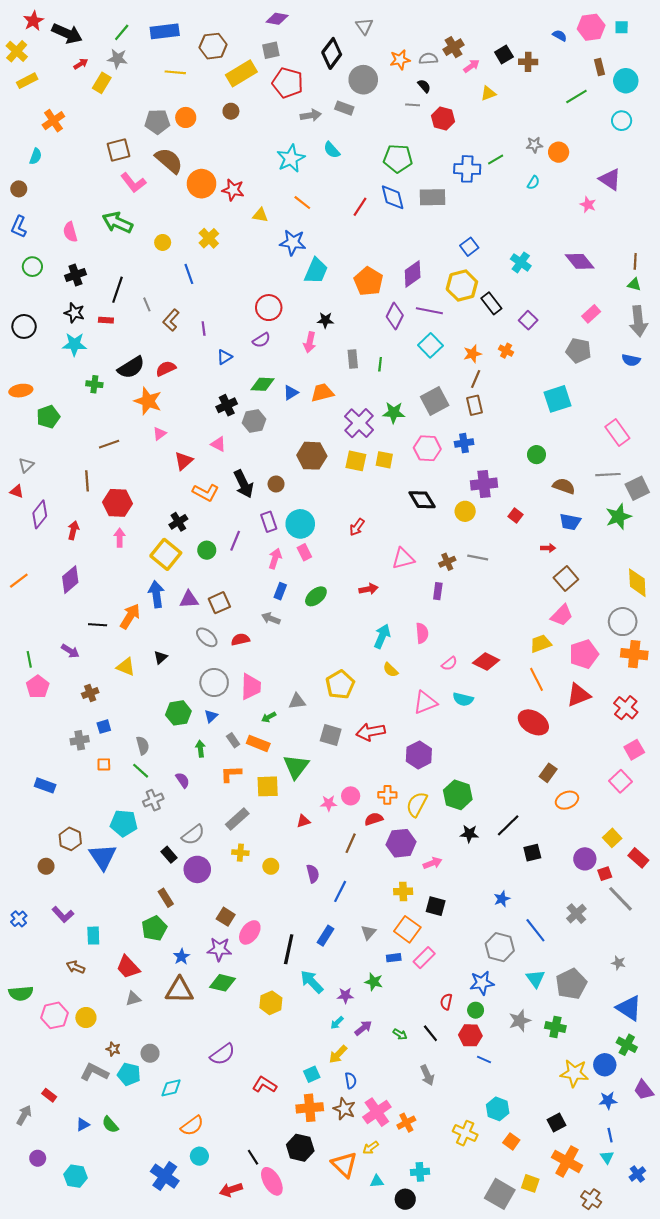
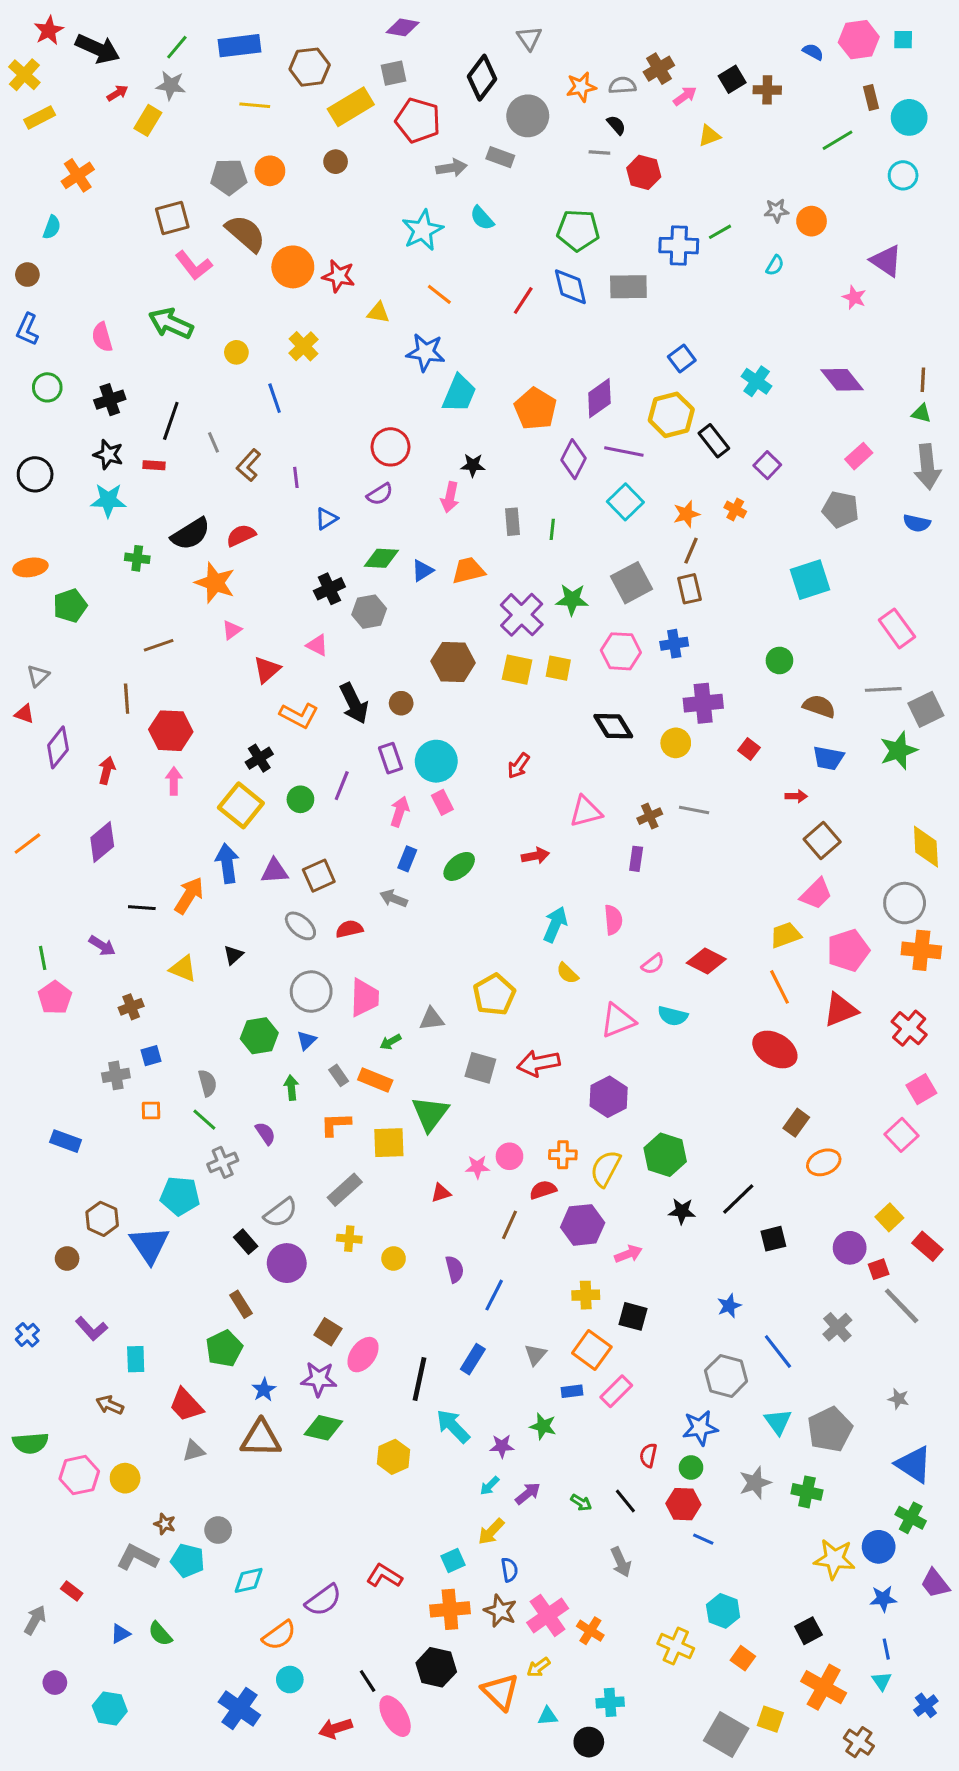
purple semicircle: (223, 1054) -> (323, 1600), moved
orange cross: (406, 1123) -> (590, 1631), turned -30

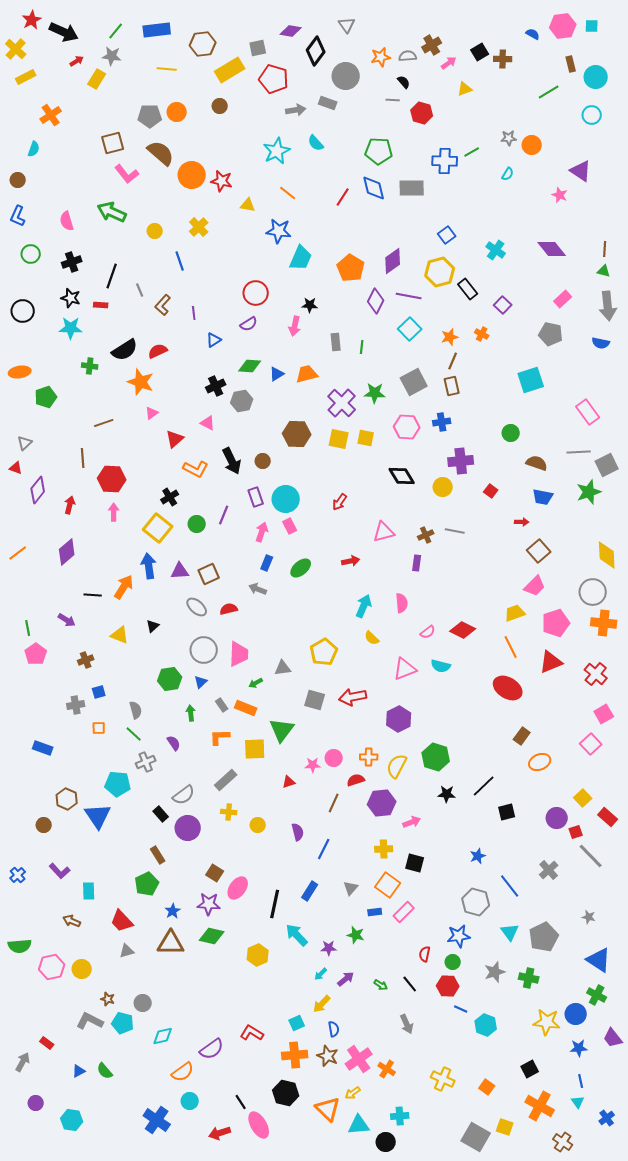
purple diamond: (403, 27) -> (291, 31), moved
cyan hexagon: (723, 1611) -> (486, 1025), moved
cyan triangle: (548, 1716) -> (359, 1125), size x1.6

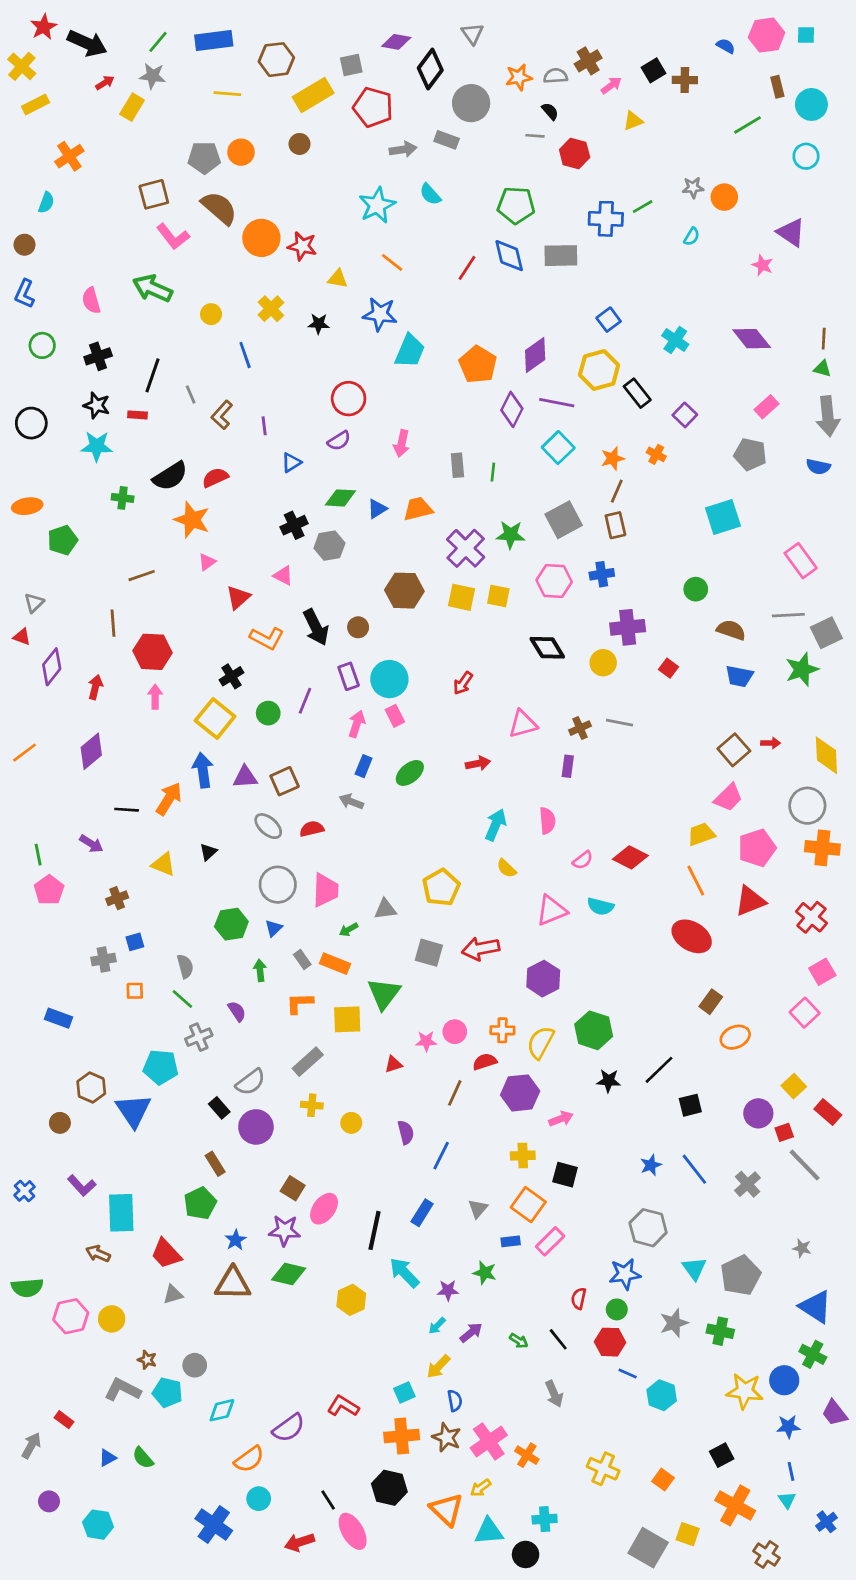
black star: (310, 305) -> (319, 324), moved
red arrow: (522, 522) -> (771, 743), moved
blue line: (510, 886) -> (694, 1169), moved
cyan rectangle: (89, 891) -> (121, 1213), size x1.6

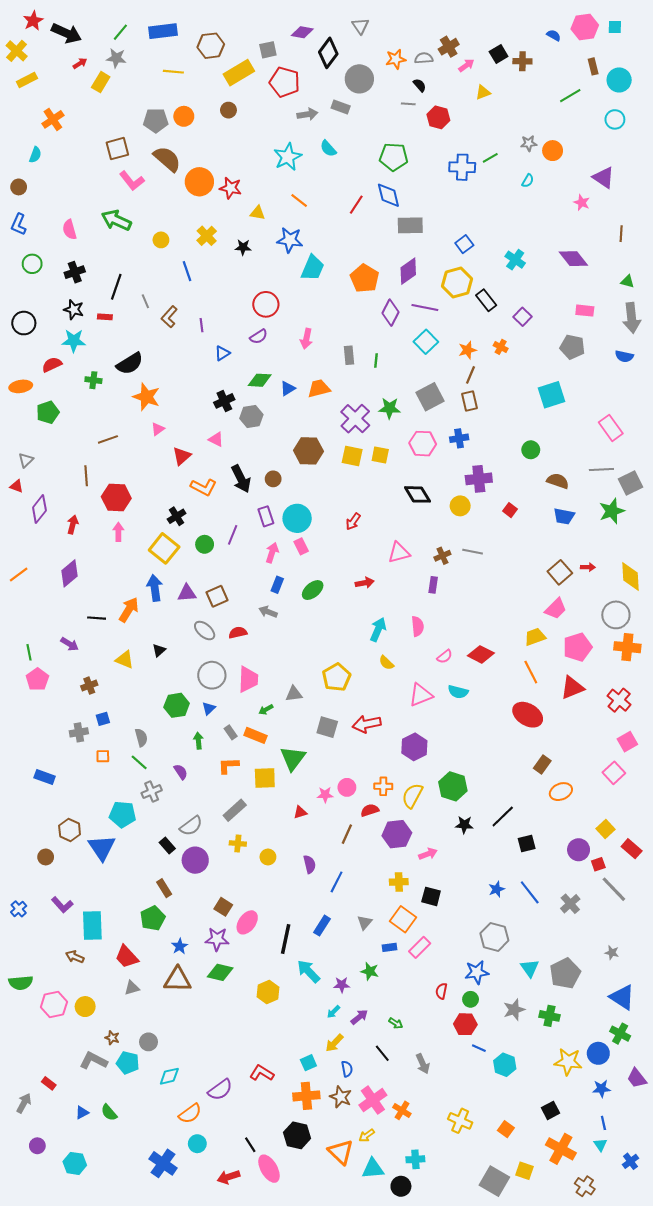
gray rectangle: (561, 256) -> (410, 225), moved
brown line: (824, 339) -> (621, 234), moved
pink rectangle: (767, 407) -> (585, 311), turned 48
red semicircle: (215, 478) -> (52, 365), moved
black line: (558, 1339) -> (382, 1053), moved

